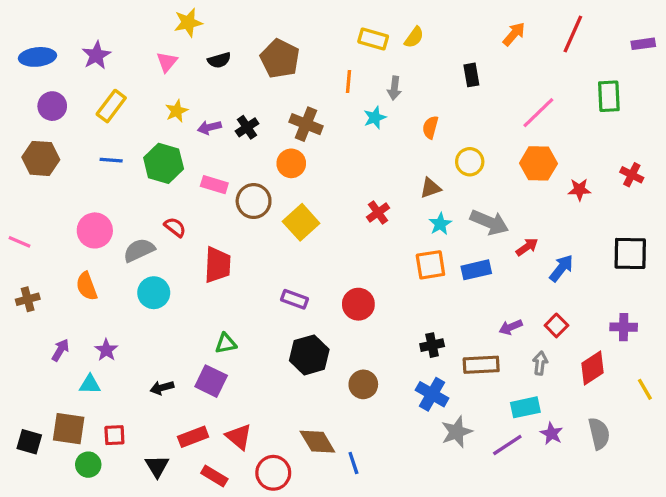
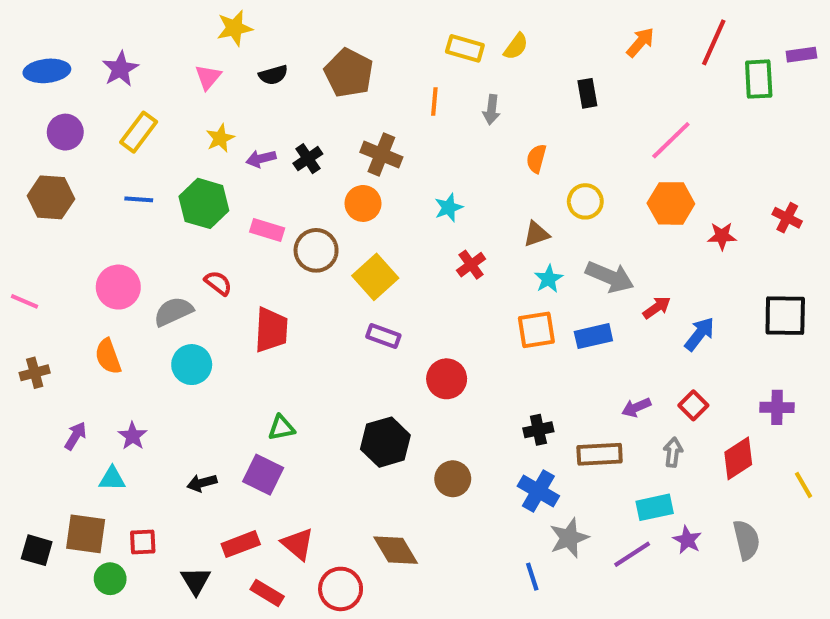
green rectangle: (609, 96) -> (759, 79), moved
cyan star: (375, 118) -> (449, 208), moved
purple rectangle: (295, 299) -> (383, 336), moved
blue line: (353, 463) -> (532, 577), moved

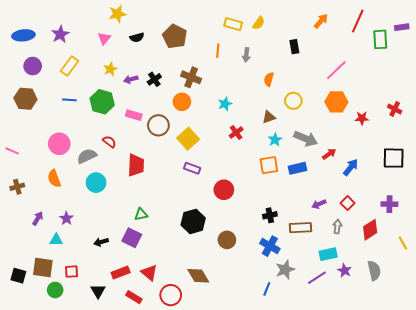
blue line: (532, 577) -> (267, 289), turned 40

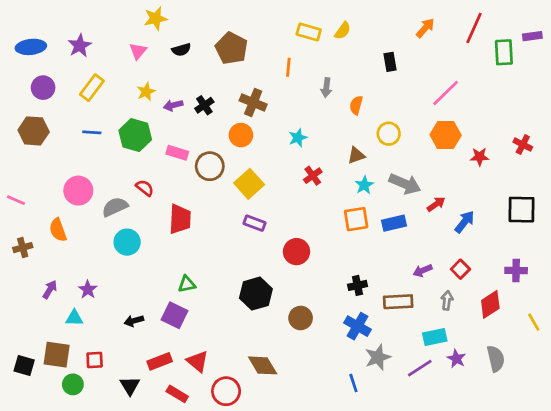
gray arrow: (246, 55) -> (326, 88), moved
orange semicircle: (54, 179) -> (58, 230), moved
blue line: (267, 289) -> (353, 383), turned -40

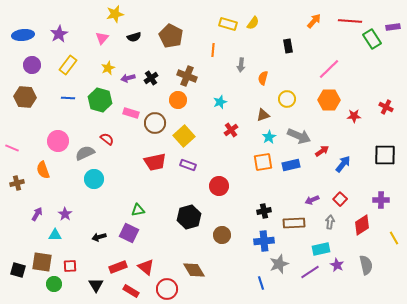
red line: (474, 28) -> (350, 21), turned 70
green rectangle: (504, 52) -> (372, 39), turned -30
red trapezoid: (180, 219) -> (155, 162), moved, turned 75
blue cross: (357, 326) -> (264, 241), turned -36

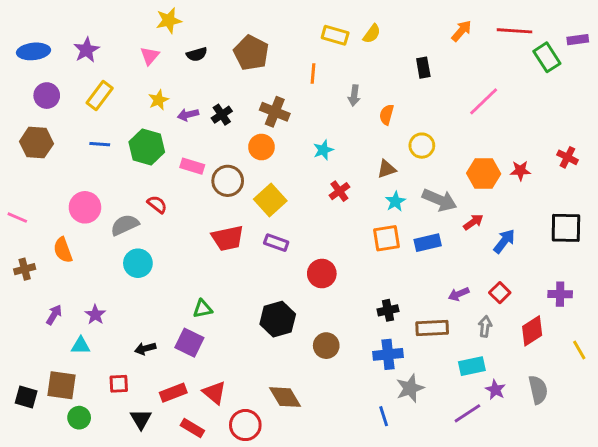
orange hexagon: (329, 100) -> (484, 173), moved
red square: (70, 266) -> (119, 384), moved
purple line: (310, 272) -> (467, 413), moved

